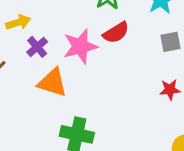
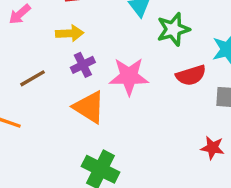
red semicircle: (116, 33) -> (191, 75), moved

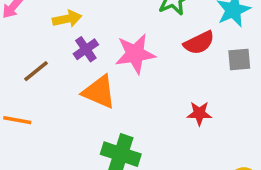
red star: (212, 148) -> (199, 113), moved

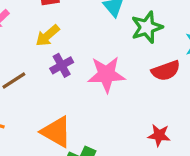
yellow arrow: (67, 19) -> (48, 36), turned 145
orange triangle: (99, 92) -> (56, 132), moved

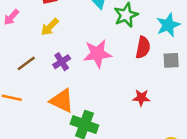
purple cross: (62, 65) -> (62, 62), moved
red semicircle: (166, 71) -> (143, 47), turned -55

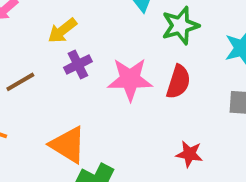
red semicircle: (143, 47) -> (178, 82), moved
purple cross: (62, 62) -> (78, 64), moved

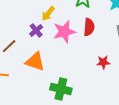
yellow arrow: (62, 31) -> (48, 14), moved
orange triangle: (68, 145) -> (35, 62), moved

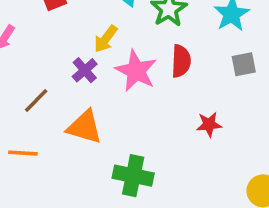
pink star: (64, 32) -> (136, 71), turned -30

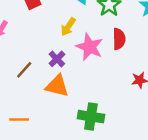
purple cross: (85, 70) -> (57, 59), moved
orange line: (23, 153) -> (19, 120), moved

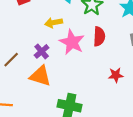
yellow arrow: (68, 27) -> (54, 23), turned 42

